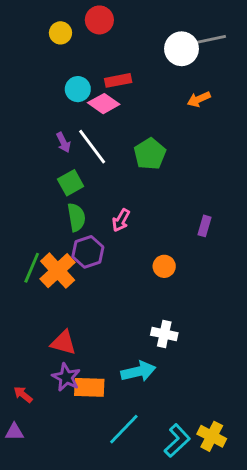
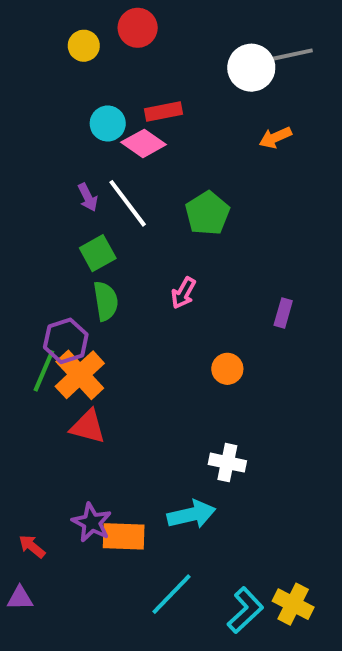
pink arrow: (121, 220) -> (183, 293), moved
purple hexagon: (88, 252) -> (66, 341), moved
red triangle: (63, 343) -> (88, 427), moved

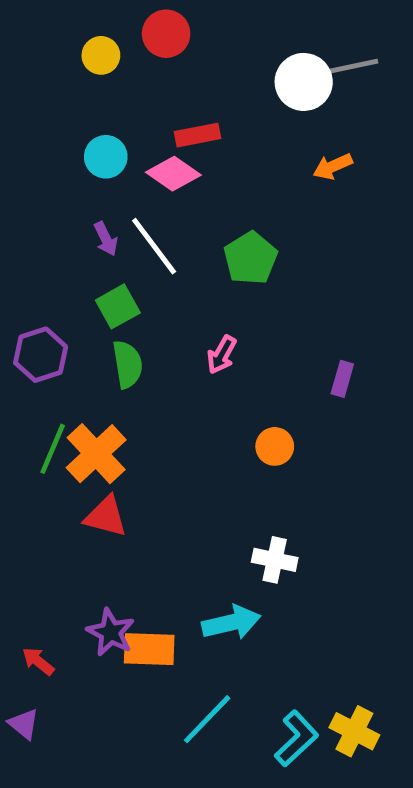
cyan circle: (108, 123) -> (106, 157), moved
purple hexagon: (66, 341) -> (41, 355), moved
purple triangle: (20, 598) -> (24, 724), turned 40

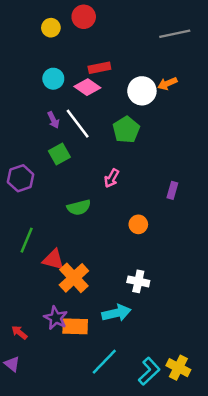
white circle: (304, 82) -> (142, 91), moved
green semicircle: (127, 364) -> (79, 207), moved, turned 85
green line: (53, 449) -> (27, 240), moved
orange cross: (96, 454) -> (74, 278), moved

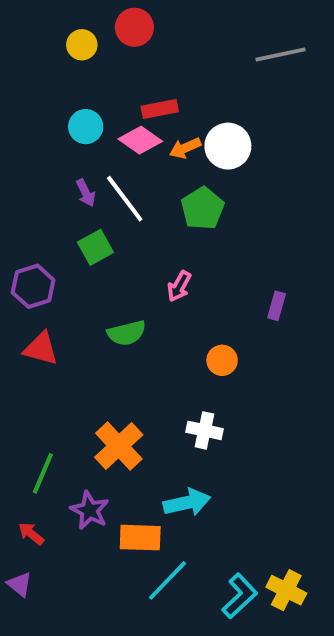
orange arrow: (167, 84) -> (185, 148), moved
green line: (27, 240) -> (43, 473), moved
red triangle: (53, 260) -> (41, 349), moved
white cross: (138, 281) -> (205, 430), moved
orange rectangle: (75, 326) -> (140, 538), moved

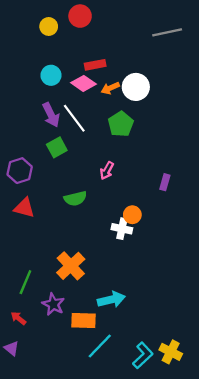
purple arrow: (86, 193) -> (51, 115), size x1.5
white cross: (205, 430) -> (122, 229), moved

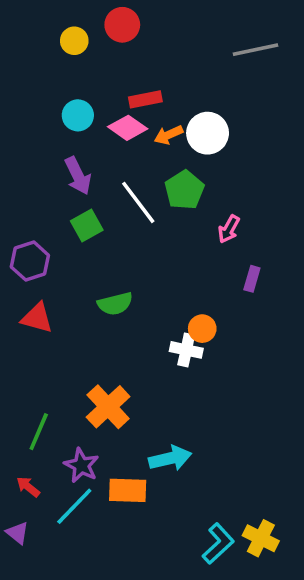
white line: (74, 118) -> (138, 202), moved
pink arrow: (107, 171) -> (229, 229), moved
cyan line: (100, 346) -> (74, 506), moved

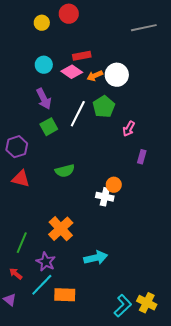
white line: (138, 202) -> (78, 114), turned 64
orange rectangle: (128, 490) -> (65, 295), moved

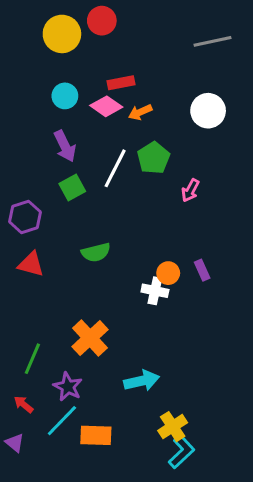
yellow circle: (42, 23) -> (62, 34), size x1.6
white circle: (117, 75) -> (208, 111), moved
purple rectangle: (142, 157) -> (202, 270), moved, turned -40
yellow cross: (147, 303) -> (173, 427), moved, turned 30

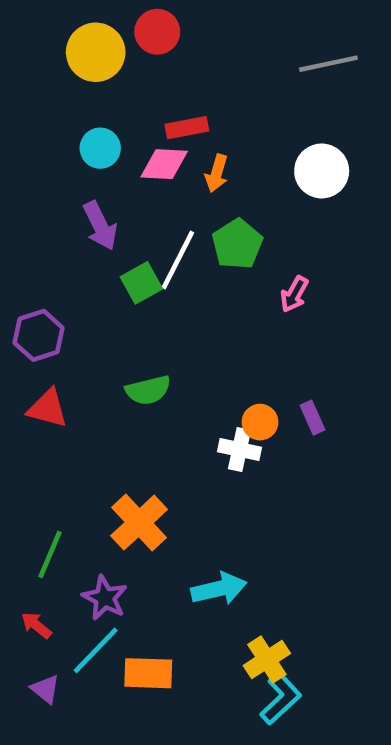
pink diamond: (106, 106) -> (164, 164), turned -32
orange arrow: (140, 112) -> (217, 173), turned -50
green square: (72, 187) -> (141, 283), moved
purple triangle: (15, 443) -> (45, 689), moved

